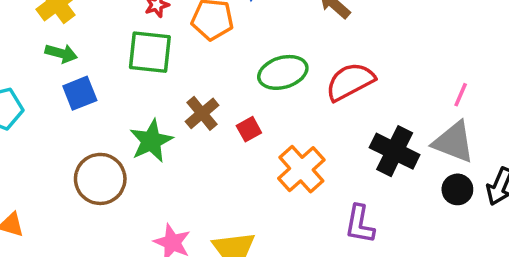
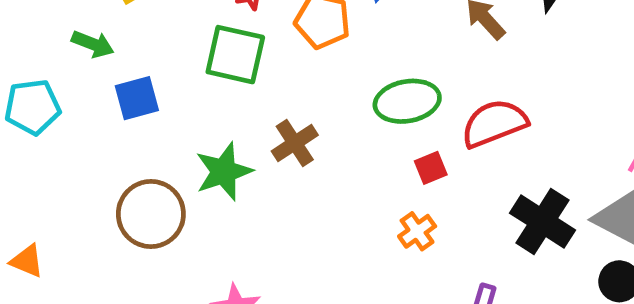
green arrow: (61, 53) -> (93, 44), moved
red square: (249, 129) -> (431, 168), moved
orange cross: (301, 169) -> (417, 231), size x0.6

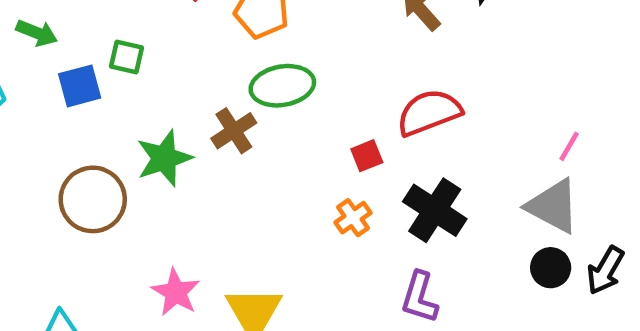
green square: (235, 55) -> (126, 57), moved, size x0.6
green ellipse: (407, 101) -> (282, 86), moved
black cross: (542, 222) -> (435, 210), moved

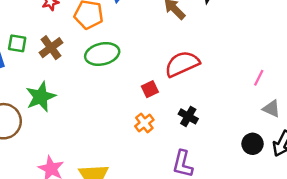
brown cross: (234, 131) -> (51, 48), moved
gray triangle: (553, 206) -> (271, 109), moved, size x0.6
black cross: (435, 210) -> (188, 116), size x0.6

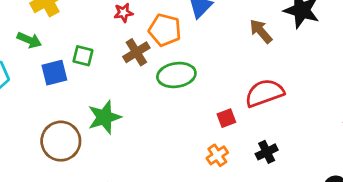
brown cross: (51, 48) -> (136, 52), moved
black cross: (188, 116) -> (267, 152), turned 30

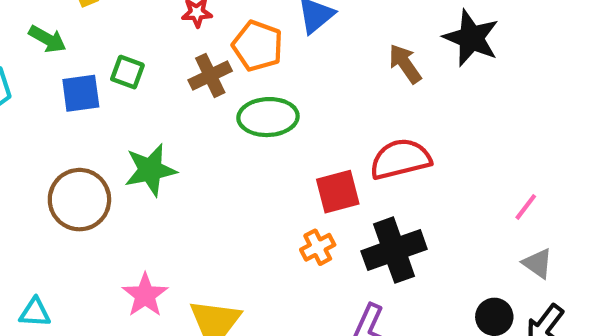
red square: (226, 118) -> (338, 192), size x1.5
black cross: (267, 152) -> (394, 250), size x1.8

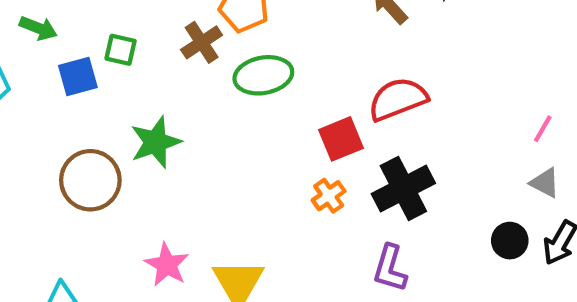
pink line: (526, 207) -> (543, 129), moved

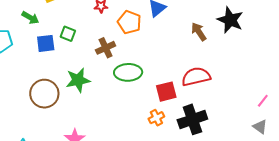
brown cross: (202, 42) -> (106, 48), moved
green ellipse: (263, 75) -> (128, 72), moved

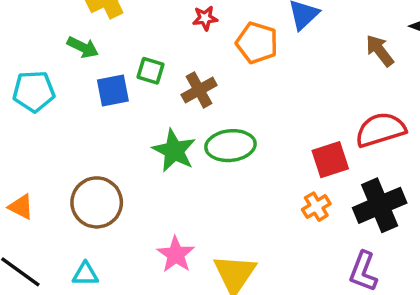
brown cross: (106, 48) -> (199, 90), moved
green ellipse: (128, 72) -> (230, 146), moved
green star: (78, 80) -> (174, 151), turned -30
brown circle: (44, 94) -> (97, 202), moved

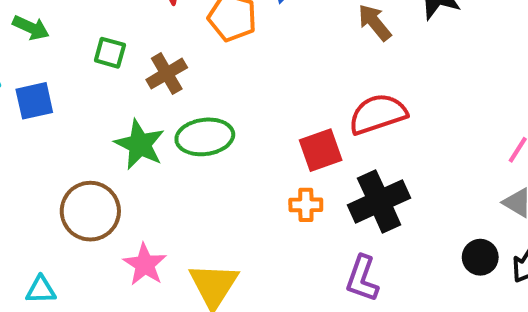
blue square: (113, 90) -> (34, 101), moved
brown circle: (97, 202) -> (90, 211), moved
orange cross: (316, 207) -> (306, 205), turned 32

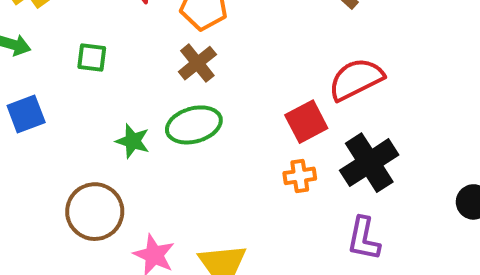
brown cross: (167, 74) -> (197, 63), moved
green star: (140, 144) -> (133, 141), size x0.7

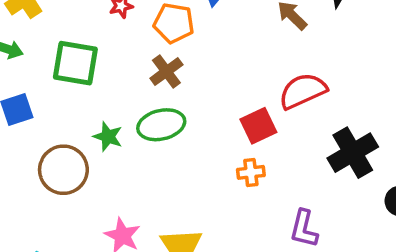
green square: (92, 58) -> (75, 63), size x1.8
black cross: (369, 163) -> (353, 153), moved
brown circle: (95, 212) -> (63, 170), moved

